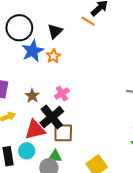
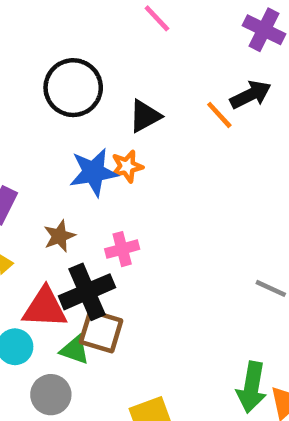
blue star: (33, 51) -> (94, 172), moved
green triangle: (55, 156) -> (75, 350), moved

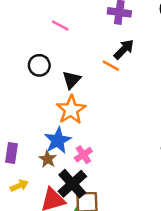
black circle: (73, 88) -> (39, 65), moved, size x0.7
orange star: (127, 166) -> (71, 110), size x1.6
blue star: (94, 172) -> (58, 140), moved

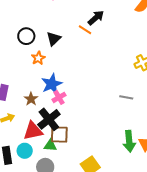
black circle: (39, 65) -> (26, 36), moved
orange star: (71, 110) -> (38, 58), moved, size x0.6
blue star: (58, 140) -> (52, 84), moved

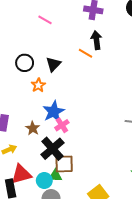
black arrow: (96, 18) -> (96, 40), turned -54
red triangle: (33, 131) -> (21, 174), moved
cyan circle: (25, 151) -> (44, 180), moved

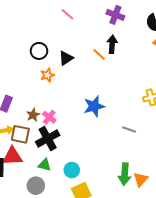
blue star: (54, 112) -> (94, 106), moved
pink cross: (62, 125) -> (49, 117), moved, turned -32
brown square: (64, 164) -> (20, 134), moved
cyan circle: (44, 180) -> (72, 170), moved

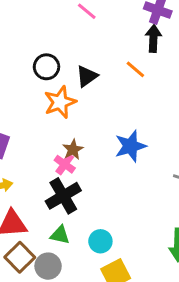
black arrow: (112, 44) -> (153, 38), moved
orange star: (47, 75) -> (60, 102), size x1.5
brown star: (33, 115) -> (73, 149), moved
brown square: (20, 134) -> (20, 257), moved, turned 36

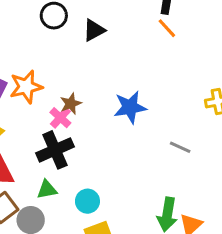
orange line: (135, 69) -> (167, 28), moved
orange star: (60, 102) -> (26, 87), moved
green triangle: (60, 235) -> (47, 190), turned -30

